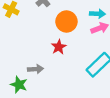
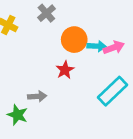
cyan arrow: (97, 14) -> (97, 46), moved

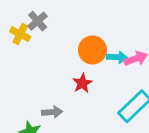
gray cross: (46, 13) -> (38, 21), moved

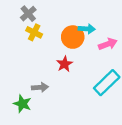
yellow cross: (20, 34) -> (34, 32), moved
cyan arrow: (117, 57) -> (87, 29), moved

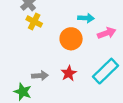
orange circle: (73, 37) -> (71, 39), moved
red star: (65, 64) -> (69, 73), moved

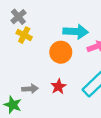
cyan arrow: (86, 18) -> (76, 32), size x1.5

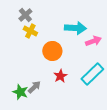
orange circle: (61, 52) -> (52, 51), moved
gray arrow: (30, 89) -> (34, 87), moved, turned -40

